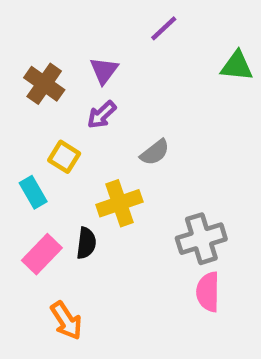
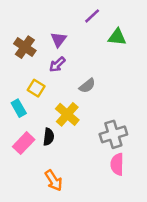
green triangle: (237, 66) -> (117, 37), moved
yellow cross: (119, 203) -> (67, 114), turned -30
orange arrow: (66, 321) -> (54, 180), moved

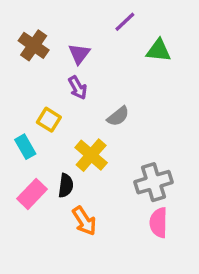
brown cross: (25, 47) -> (34, 45), moved
purple arrow: (57, 65) -> (78, 88), turned -77
orange arrow: (54, 180) -> (84, 221), moved

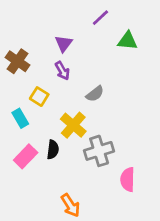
brown cross: (34, 45) -> (17, 61), moved
gray cross: (154, 182) -> (99, 151), moved
orange arrow: (84, 221) -> (70, 205), moved

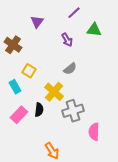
purple triangle: (64, 44) -> (37, 22), moved
purple arrow: (62, 71) -> (67, 40), moved

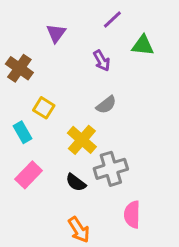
black semicircle: (39, 110) -> (76, 182), moved, turned 120
pink semicircle: (94, 132) -> (132, 214), moved

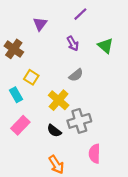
green triangle: (143, 45) -> (105, 46), moved, turned 35

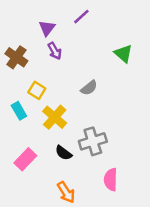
purple line: (80, 14) -> (81, 17), moved
purple arrow: (73, 43) -> (55, 51), moved
yellow cross: (59, 100) -> (55, 117), moved
pink rectangle: (20, 125) -> (25, 159), moved

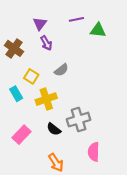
purple line: (81, 17) -> (76, 19), moved, turned 32
green triangle: (123, 53) -> (98, 30), moved, turned -35
gray semicircle: (89, 88) -> (61, 70), moved
yellow cross: (55, 117) -> (46, 99), turned 30

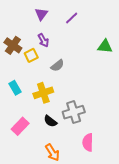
purple line: (76, 19) -> (72, 18), turned -32
purple triangle: (40, 24) -> (41, 14), moved
green triangle: (98, 30) -> (105, 46), moved
yellow square: (31, 76) -> (31, 55), moved, turned 32

